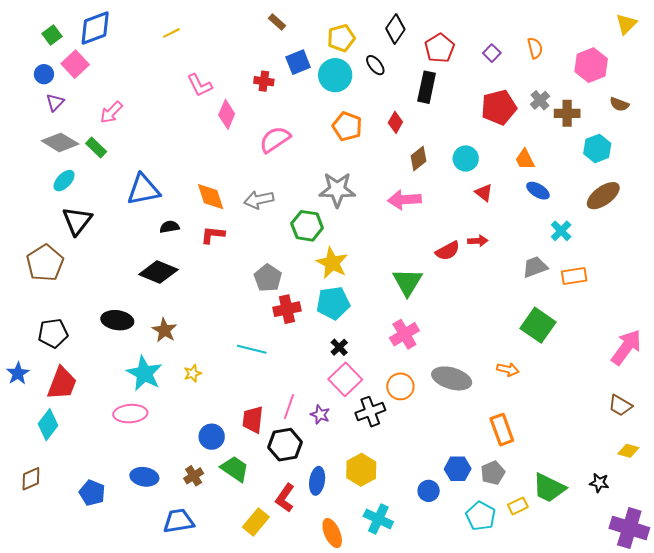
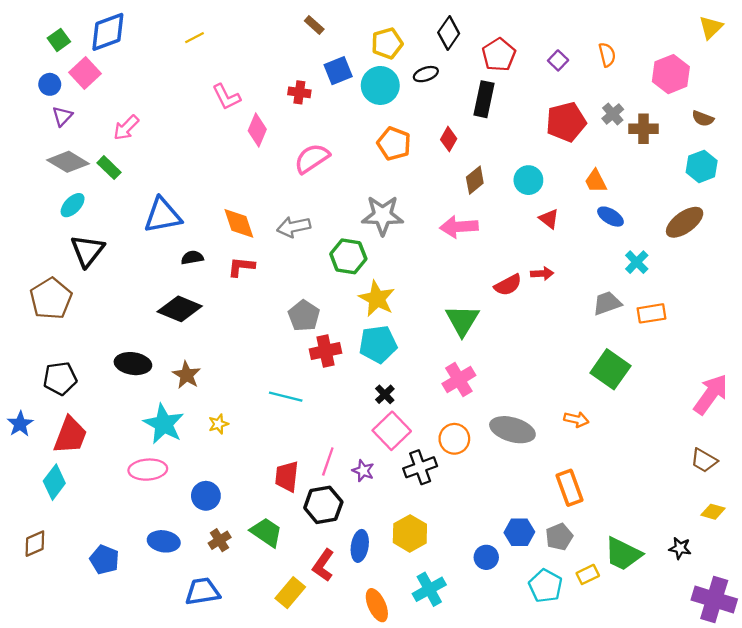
black ellipse: (375, 65) -> (426, 74), turned -70
cyan hexagon: (597, 148) -> (702, 166), moved
blue circle: (212, 437) -> (206, 496), moved
cyan cross: (378, 519) -> (429, 589), turned 36

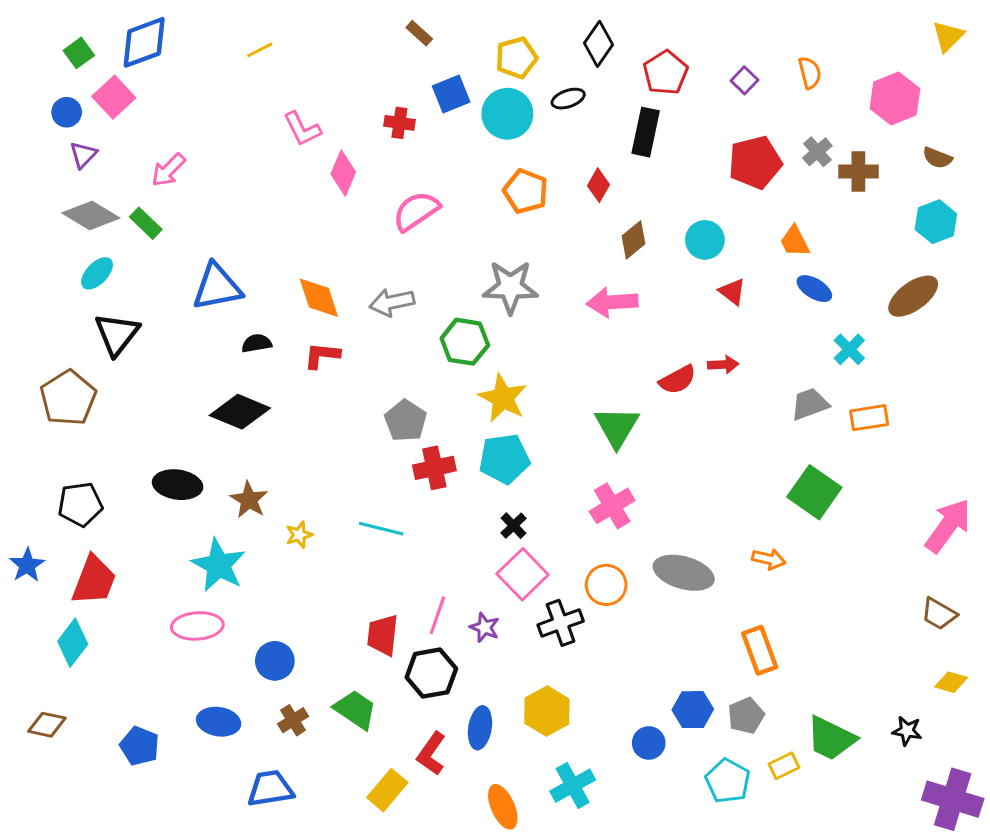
yellow star: (218, 424) -> (299, 535), moved
brown diamond: (35, 544) -> (47, 725), turned 36

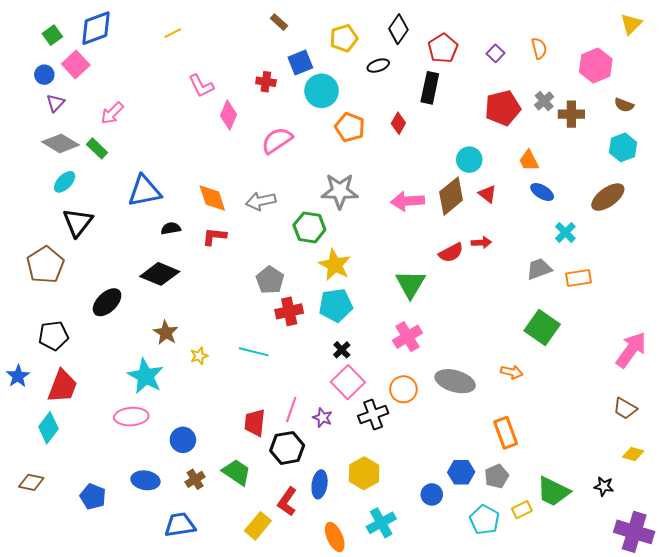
cyan circle: (507, 114) -> (322, 91), moved
brown diamond: (633, 240) -> (451, 196), moved, size x1.5
black ellipse: (178, 485) -> (107, 302), moved, turned -52

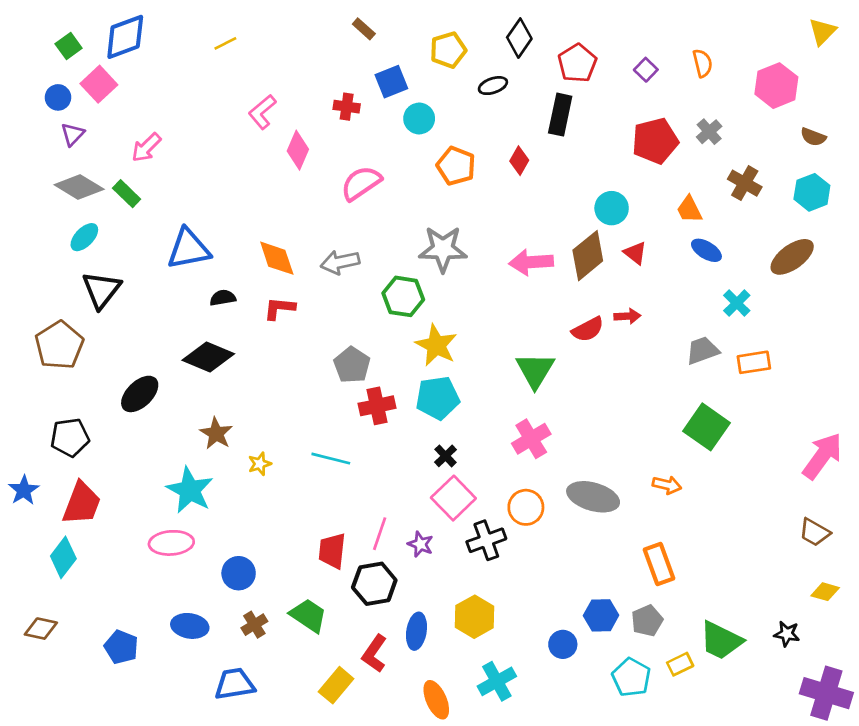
pink L-shape: (201, 86) -> (262, 112), turned 76
cyan circle: (322, 91) -> (419, 118), size x0.7
brown cross: (571, 114) -> (745, 183), moved, turned 30

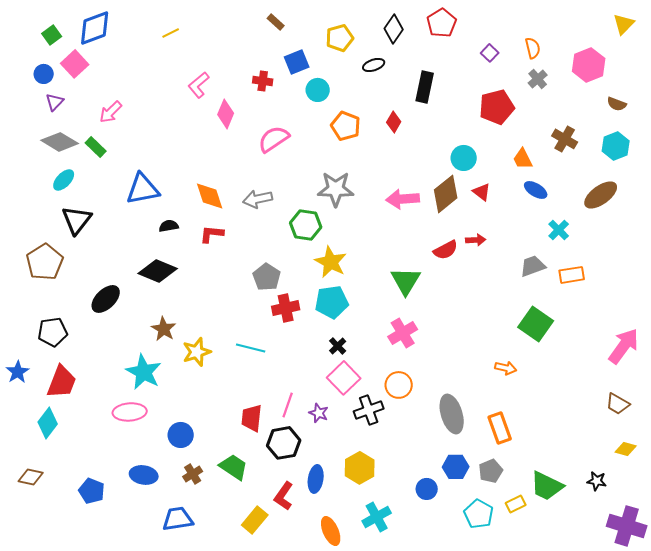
red pentagon: (577, 63) -> (442, 23), moved
gray cross: (709, 132) -> (538, 79), moved
yellow star: (260, 464) -> (197, 352), size x1.6
gray ellipse: (593, 497) -> (452, 414), moved, turned 57

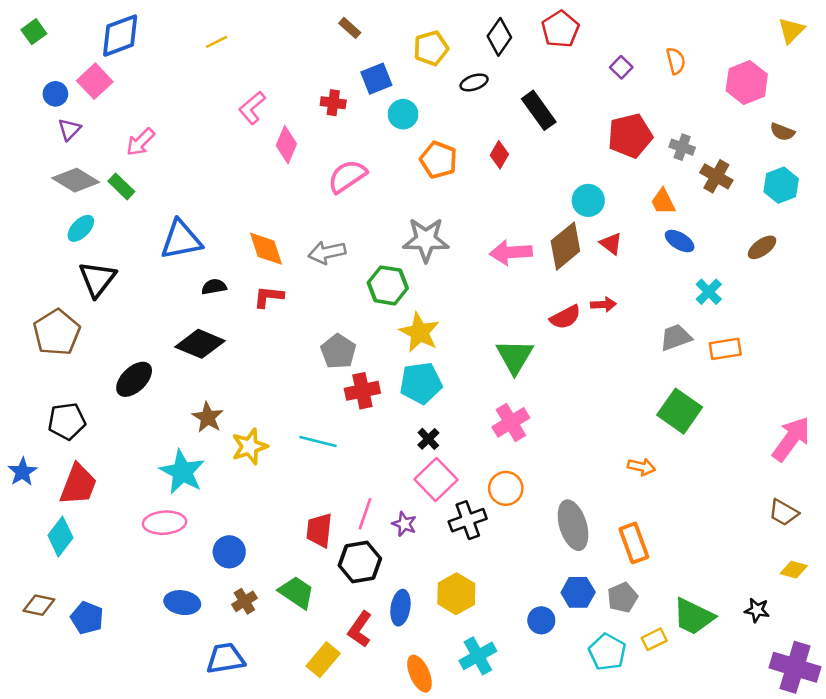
green square: (52, 35) -> (34, 32), moved
gray cross: (538, 79) -> (682, 147), moved, turned -30
black rectangle: (425, 87) -> (539, 110), turned -48
brown ellipse: (601, 195) -> (762, 247), size x0.7
blue pentagon: (92, 491) -> (87, 618), moved

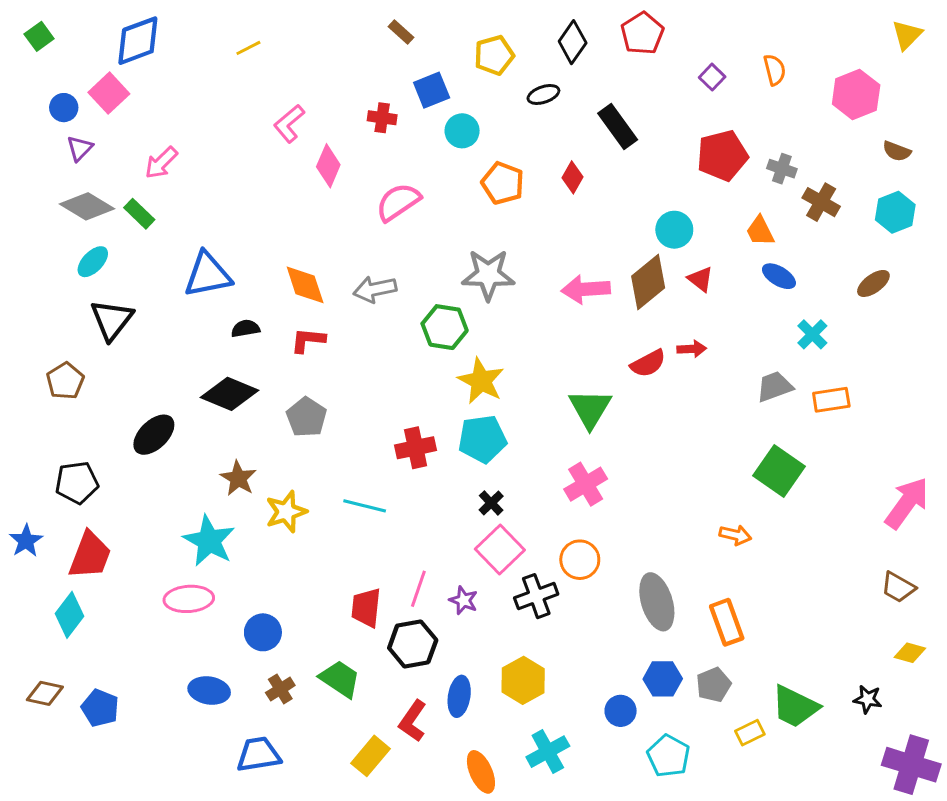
brown pentagon: (57, 332) -> (65, 381), size x0.7
gray pentagon: (338, 351) -> (307, 417), moved
cyan pentagon: (607, 652) -> (668, 756), moved

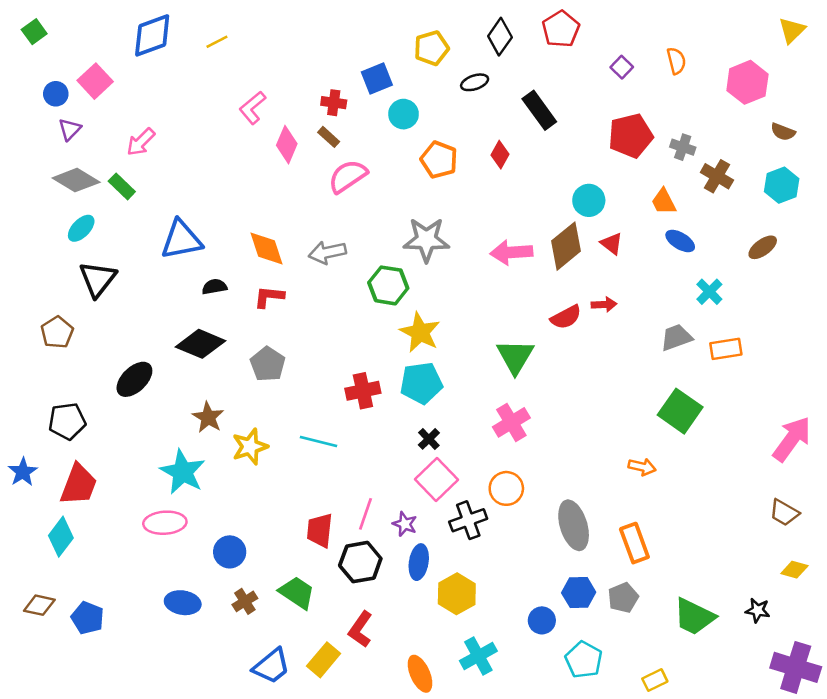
brown rectangle: (401, 32) -> (329, 137), moved
blue diamond: (138, 41) -> (152, 35), moved
blue ellipse: (459, 696) -> (419, 562), moved
yellow rectangle: (750, 733) -> (655, 680), moved
blue trapezoid: (259, 754) -> (272, 666), moved, turned 150

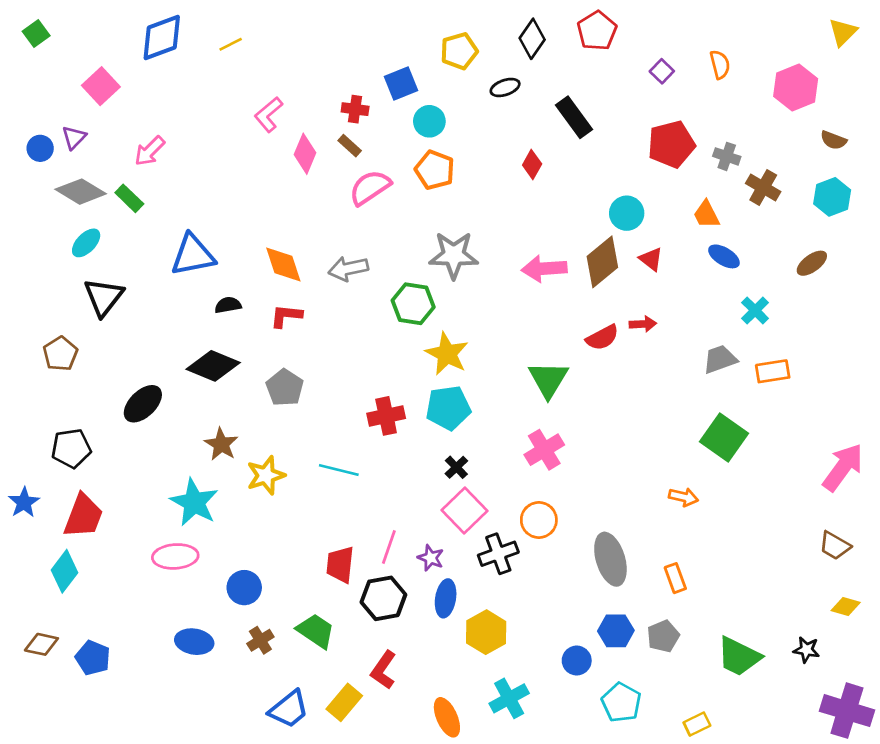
blue circle: (56, 94) -> (40, 148), moved
orange pentagon: (439, 160) -> (435, 170), moved
orange rectangle: (634, 543) -> (675, 578), size x0.7

